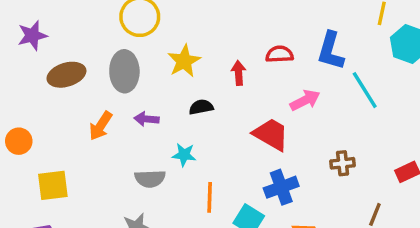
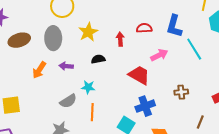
gray semicircle: (150, 179) -> (68, 101), turned -30
orange line: (210, 197) -> (92, 112), moved

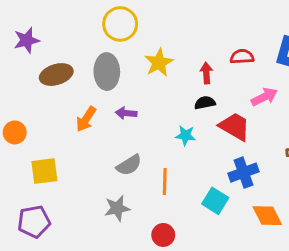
black semicircle: (98, 59) -> (205, 103), moved
cyan star: (88, 87) -> (186, 135), moved

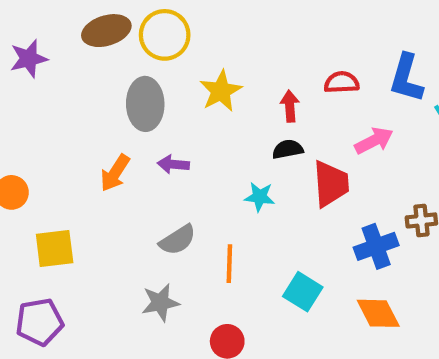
brown ellipse: (56, 75) -> (106, 31), moved
red trapezoid: (235, 127) -> (331, 184), turned 56
blue cross: (243, 173) -> (376, 246), moved

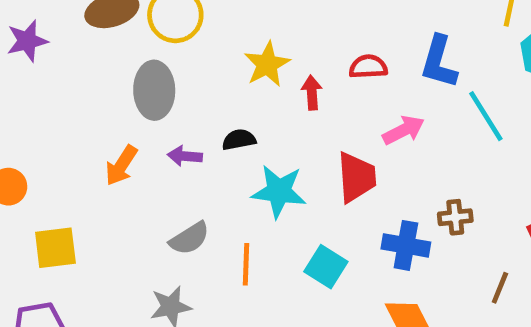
yellow star: (221, 91) -> (267, 64), moved
black semicircle: (288, 149) -> (239, 140), moved
cyan star: (260, 197) -> (279, 191), size x1.6
blue cross: (376, 246) -> (406, 245), turned 30
cyan square: (303, 292) -> (326, 267), moved

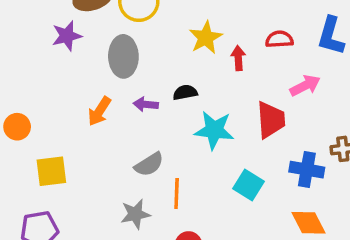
purple star: (27, 41) -> (67, 36), moved
orange line: (246, 264) -> (177, 194), moved

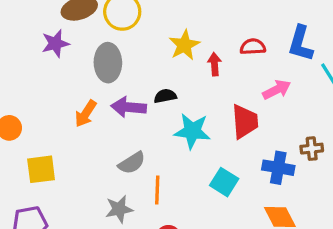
purple arrow: (146, 104) -> (129, 107), size x1.5

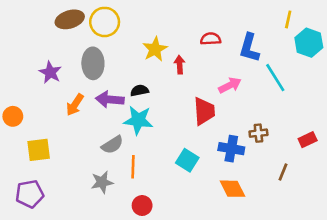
purple star: (55, 44) -> (50, 72), moved, turned -30
red semicircle: (253, 47) -> (211, 39), moved
cyan star: (192, 131) -> (138, 120), moved

